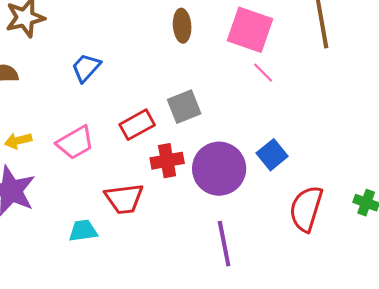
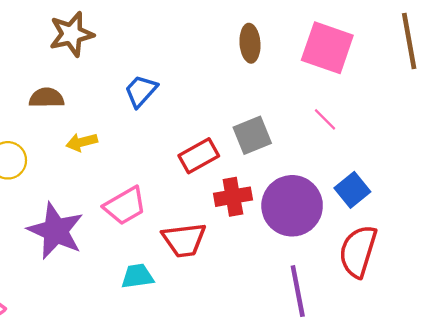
pink line: (263, 73) -> (325, 119), moved
yellow arrow: (18, 141) -> (82, 142), moved
pink trapezoid: (75, 143) -> (125, 206), moved
red semicircle: (306, 209) -> (358, 251), moved

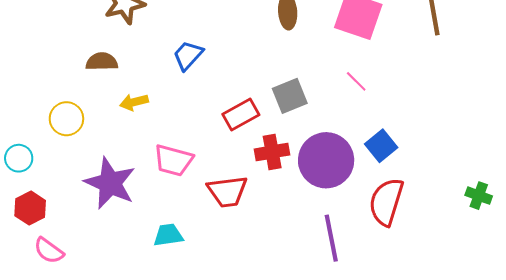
pink trapezoid: (125, 206) -> (173, 160), turned 45
cyan trapezoid: (137, 276) -> (168, 235), moved

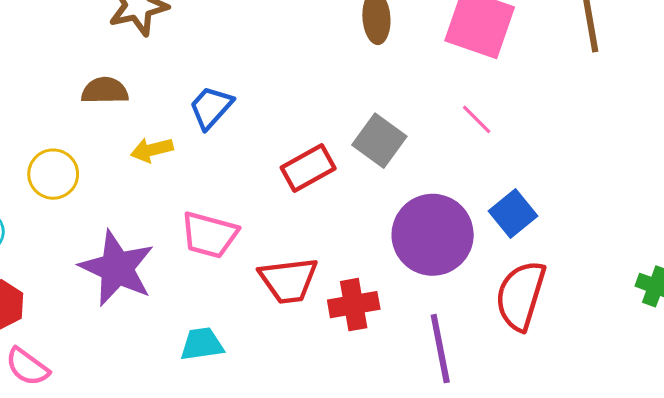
blue trapezoid: (188, 55) -> (211, 107), moved
gray square: (290, 96) -> (379, 141), turned -32
red cross: (272, 152) -> (354, 305), moved

